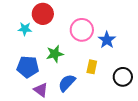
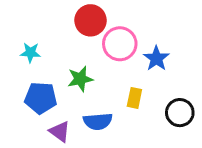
red circle: (43, 14) -> (90, 20), moved
cyan star: (25, 29) -> (30, 53), moved
blue semicircle: (67, 83) -> (98, 121), turned -138

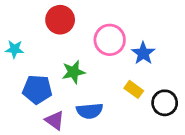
red circle: (90, 20) -> (60, 20), moved
cyan star: (30, 53) -> (15, 49), moved
yellow rectangle: (134, 98) -> (134, 89), moved, turned -66

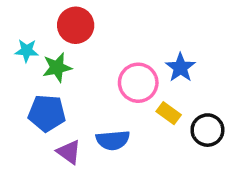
pink circle: (110, 40) -> (138, 83), moved
cyan star: (15, 49) -> (27, 51), moved
green star: (73, 72) -> (57, 68), moved

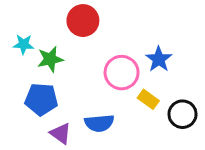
red circle: (76, 25) -> (83, 21), moved

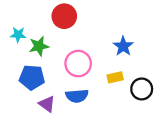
pink circle: (122, 73) -> (78, 64), moved
yellow rectangle: (148, 99) -> (115, 77), turned -49

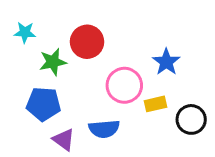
red circle: (64, 16) -> (87, 42), moved
cyan star: (18, 35) -> (25, 32), moved
pink circle: (78, 64) -> (124, 85), moved

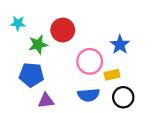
black circle: (191, 119) -> (123, 97), moved
blue semicircle: (104, 129) -> (89, 95), moved
purple triangle: (64, 140) -> (46, 101), turned -42

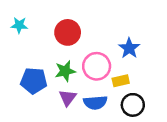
green star: (38, 45) -> (65, 71), moved
purple triangle: (46, 101) -> (68, 98), moved, turned -48

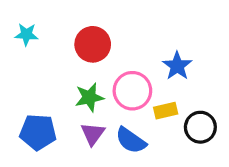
blue pentagon: (34, 81) -> (38, 132), moved
blue semicircle: (95, 103) -> (131, 140), turned 40
black circle: (133, 105) -> (200, 127), moved

